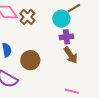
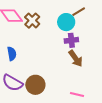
brown circle: (30, 60) -> (35, 85), moved

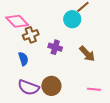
brown cross: (32, 21) -> (31, 35), moved, turned 35
purple cross: (71, 40) -> (55, 47), moved, turned 32

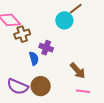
brown arrow: (87, 54) -> (78, 71), moved
blue semicircle: (23, 59) -> (34, 58), moved

